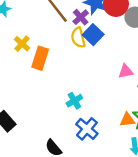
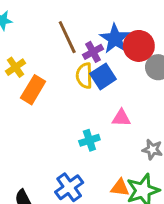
pink triangle: (126, 71) -> (121, 118), moved
cyan cross: (74, 101) -> (89, 140), moved

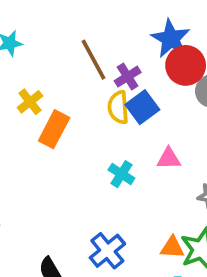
blue star: (115, 39) -> (171, 39), moved
cyan cross: (89, 140) -> (121, 174), moved, turned -36

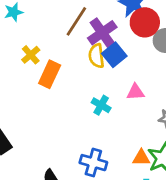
brown line: (94, 60) -> (76, 21), turned 64
purple cross: (128, 77) -> (102, 33), size x1.5
blue cross: (107, 251) -> (93, 163), turned -32

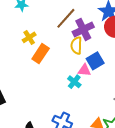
blue square: (114, 55) -> (95, 61), moved
pink triangle: (136, 92) -> (84, 70), moved

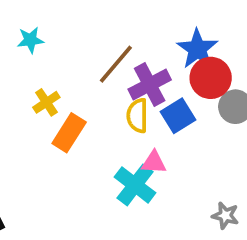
blue square: (95, 61) -> (178, 116), moved
cyan cross: (74, 82) -> (135, 185), size x1.5

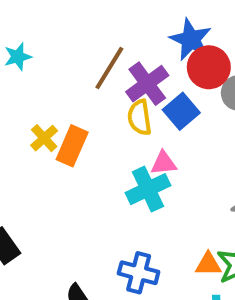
yellow cross: (46, 102) -> (44, 138), moved
cyan cross: (135, 185) -> (148, 189), turned 36

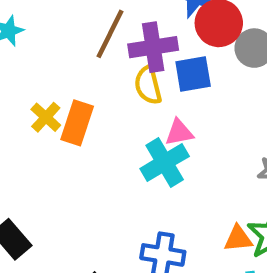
purple cross: (147, 84) -> (153, 47), turned 33
blue square: (181, 111) -> (193, 74), turned 36

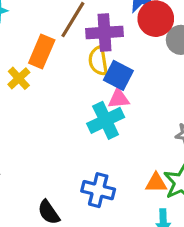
blue square: (193, 74) -> (118, 75), moved, turned 32
orange rectangle: (77, 123) -> (42, 52), moved

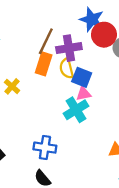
orange rectangle: (42, 52) -> (44, 64), moved
blue cross: (98, 190) -> (45, 148), moved

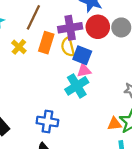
red circle: (104, 35) -> (98, 27), moved
brown line: (46, 41) -> (33, 17), moved
yellow cross: (12, 86) -> (19, 47), moved

